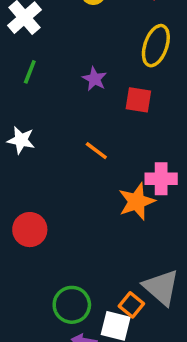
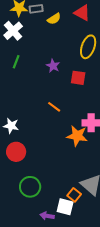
white star: (21, 140) -> (11, 126), moved
orange star: (137, 201) -> (77, 136), turned 30
green circle: (72, 305) -> (30, 187), moved

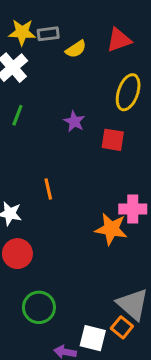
red triangle: (82, 13) -> (119, 40), turned -48
orange line: (54, 107) -> (48, 189), moved, turned 40
orange square: (74, 195) -> (122, 327), moved

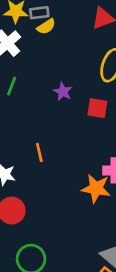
yellow semicircle: (76, 49) -> (46, 27), moved

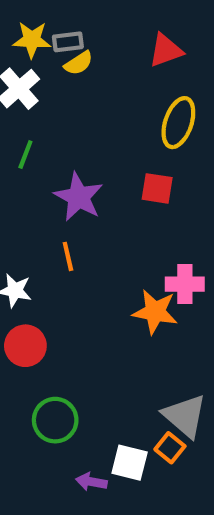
purple star: (63, 92) -> (79, 197), moved, size x1.6

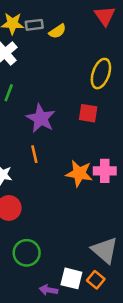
red triangle: (166, 50) -> (105, 16), moved, turned -45
yellow semicircle: (79, 63) -> (57, 31), moved
orange star: (155, 312) -> (79, 173), moved
orange square: (170, 448) -> (96, 280), moved

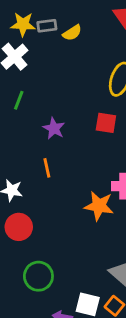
purple star: (41, 118) -> (54, 128), size x0.7
orange star: (79, 173) -> (99, 206), moved

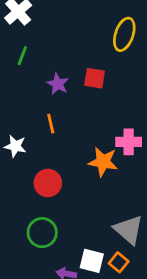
red square: (106, 123) -> (95, 78), moved
red circle: (19, 227) -> (48, 183), moved

